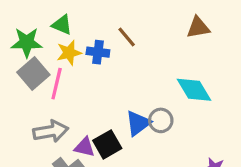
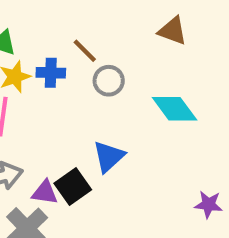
brown triangle: (198, 28) -> (173, 31), turned 35
gray circle: (161, 120) -> (109, 81), moved

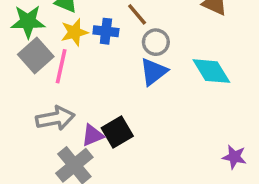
blue triangle: (109, 157) -> (154, 72), moved
purple triangle: (45, 192) -> (93, 135), turned -35

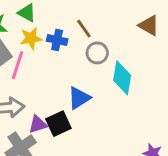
cyan diamond: (211, 71) -> (122, 78), moved, turned 36
blue triangle: (154, 72) -> (79, 98), moved

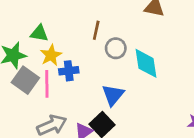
brown line: (84, 29) -> (96, 30), turned 66
blue cross: (57, 40) -> (69, 71), moved

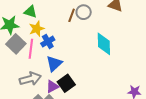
gray circle: (116, 48) -> (84, 12), moved
blue cross: (69, 71) -> (48, 42), turned -32
blue triangle: (113, 95) -> (54, 63), moved

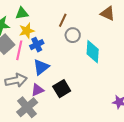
green triangle: (31, 12) -> (22, 13), turned -32
gray circle: (84, 12) -> (73, 35), moved
black square: (66, 83) -> (62, 89), moved

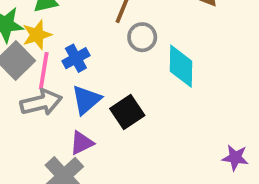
yellow star: (27, 31) -> (37, 35), moved
gray arrow: (16, 80) -> (41, 102), moved
black square: (62, 89) -> (127, 112), moved

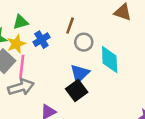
blue cross: (76, 58) -> (41, 40), moved
blue triangle: (86, 100) -> (80, 74), moved

